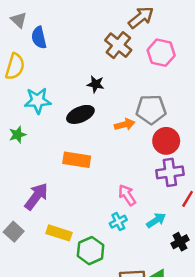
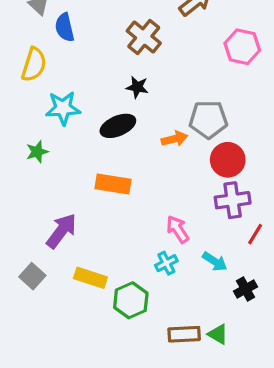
brown cross: (118, 45) -> (144, 37), moved
pink hexagon: (161, 53) -> (242, 47), moved
cyan arrow: (156, 220) -> (215, 262), turned 66

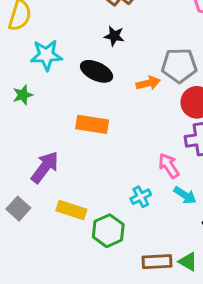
black ellipse: (118, 126) -> (96, 71), turned 48
pink arrow: (178, 229) -> (169, 166), moved

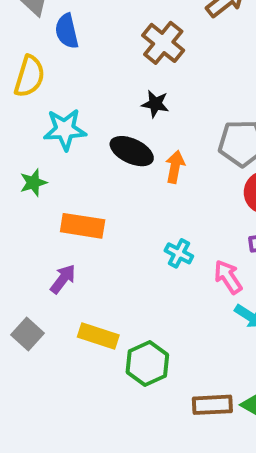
orange arrow: (148, 83) -> (175, 167), moved, turned -65
orange rectangle: (92, 124) -> (83, 226), moved
purple arrow: (45, 167) -> (63, 279), size x0.7
cyan cross: (141, 197) -> (179, 253), moved, turned -36

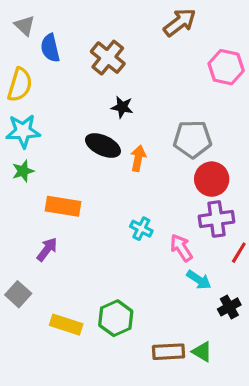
brown cross: (163, 43) -> (108, 58), moved
cyan star: (65, 129) -> (23, 131), moved
yellow rectangle: (98, 336) -> (66, 325), moved

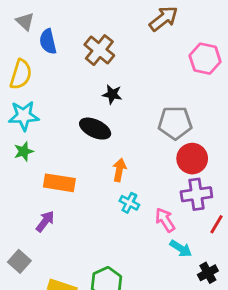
orange arrow: (138, 158) -> (119, 170), moved

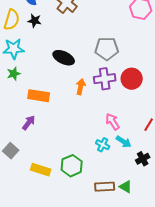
black star: (112, 94) -> (35, 21), moved
gray pentagon: (175, 123) -> (107, 49), moved
purple cross: (196, 194) -> (105, 79), moved
cyan cross: (129, 203) -> (103, 145), moved

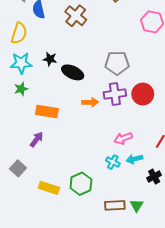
black star: (35, 21) -> (50, 59), moved
orange arrow: (81, 87) -> (90, 102), turned 77
pink arrow: (113, 122) -> (123, 138), turned -78
cyan arrow: (124, 142) -> (134, 159), turned 133
green triangle: (126, 187) -> (137, 205), turned 32

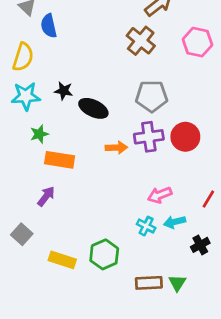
brown cross: (76, 16) -> (141, 41), moved
green star: (21, 89) -> (39, 134), moved

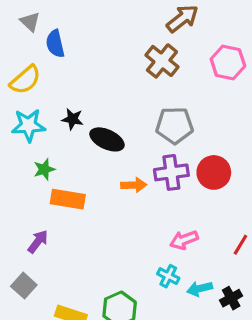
yellow semicircle: (23, 57) -> (25, 80), turned 32
purple arrow: (46, 196) -> (38, 242), moved
cyan arrow: (175, 222) -> (200, 289), moved

